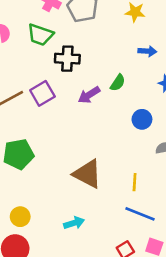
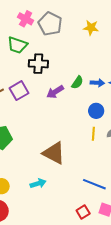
blue arrow: (147, 51) -> (97, 83), moved
yellow line: (135, 182) -> (93, 134), moved
cyan arrow: (74, 223) -> (38, 183), moved

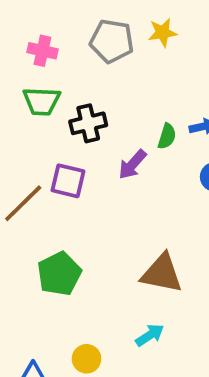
gray pentagon: (50, 24) -> (112, 41), moved
purple square: (19, 91) -> (68, 181), turned -30

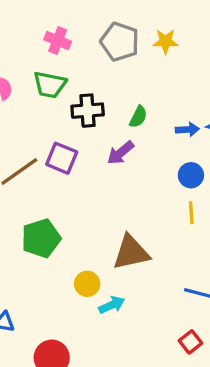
green semicircle: (167, 136) -> (138, 117), moved
brown triangle: (162, 273) -> (131, 252), turned -33
yellow circle: (87, 359) -> (87, 284), moved

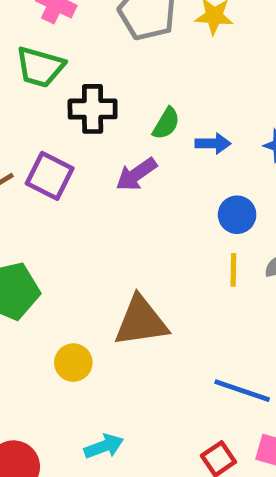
blue arrow: (187, 129) -> (213, 143), moved
cyan arrow: (112, 305) -> (104, 446), moved

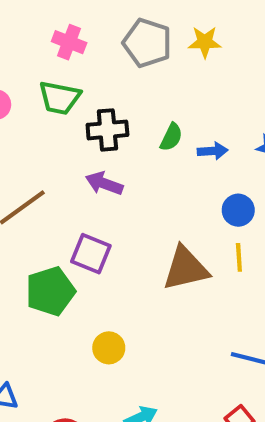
purple arrow: (136, 174) -> (104, 183), moved, turned 60
purple square: (50, 176) -> (91, 254), moved
brown triangle: (141, 321) -> (186, 269), moved

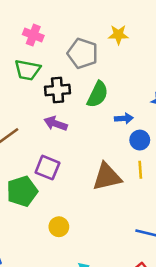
gray pentagon: (147, 43) -> (83, 53), moved
green semicircle: (171, 137) -> (98, 94), size x1.5
blue arrow: (213, 151) -> (124, 118), moved

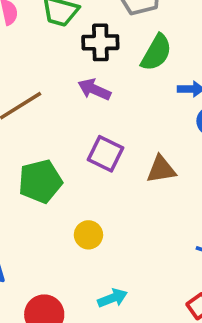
purple square: (47, 168) -> (105, 154), moved
brown triangle: (107, 177) -> (161, 169), size x0.7

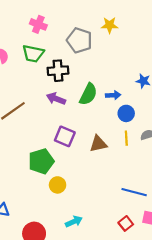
green semicircle: (156, 53) -> (88, 94), moved
green pentagon: (40, 181) -> (41, 161), moved

